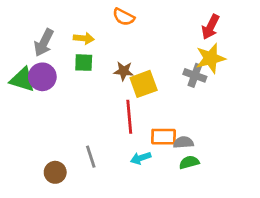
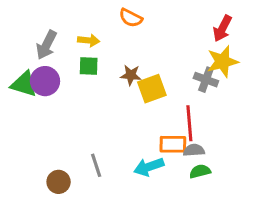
red line: (129, 117) -> (189, 123), moved
cyan arrow: (141, 158) -> (149, 167), size x1.4

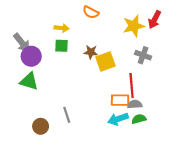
gray arrow: (46, 45) -> (22, 43), moved, turned -66
yellow star: (222, 62) -> (134, 26), moved
green triangle: (24, 84) -> (29, 81), moved
cyan arrow: (149, 167) -> (118, 119), moved

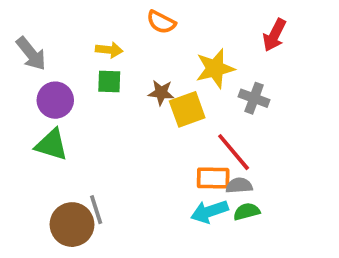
yellow star: (134, 26) -> (215, 69), moved
gray arrow: (22, 43) -> (31, 54), moved
red line: (132, 86) -> (234, 152), turned -35
gray line: (67, 115) -> (96, 210), moved
brown circle: (41, 126) -> (72, 225), size x1.5

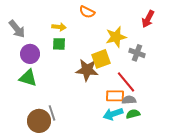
brown star: (161, 93) -> (87, 70), moved, size x1.6

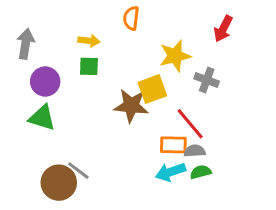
orange semicircle: (87, 12) -> (131, 18), turned 70
gray arrow: (17, 29) -> (26, 44), turned -132
gray line: (52, 113) -> (78, 171), turned -35

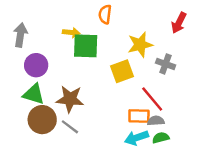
green square: (89, 66) -> (86, 46), moved, size x1.6
brown star: (131, 106) -> (70, 99), moved
gray line: (78, 171) -> (70, 127), moved
brown circle: (59, 183) -> (42, 120), moved

